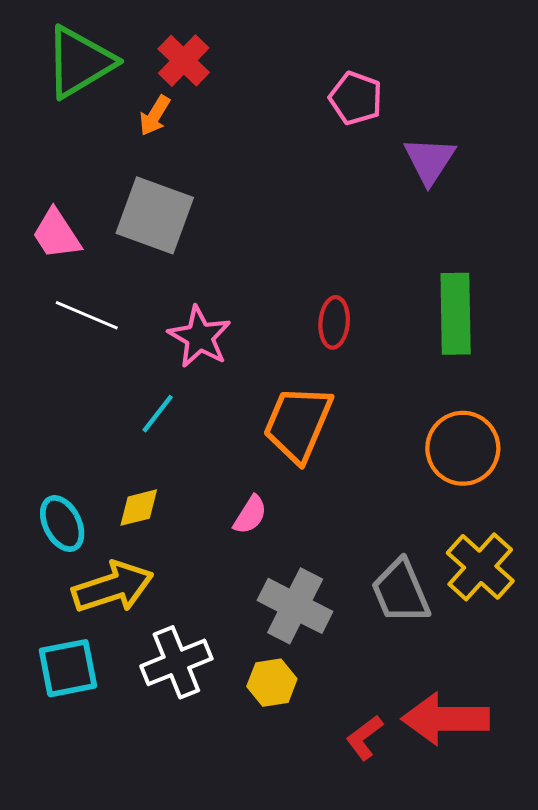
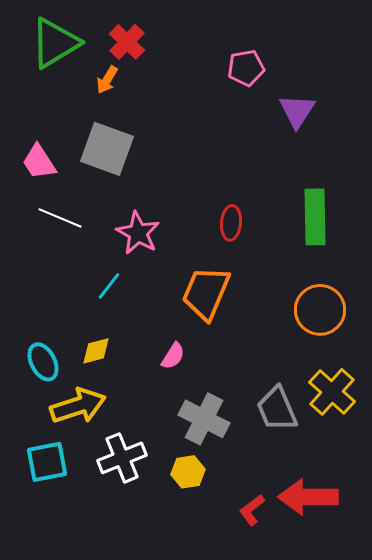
pink pentagon: (356, 98) -> (246, 68), turned -30

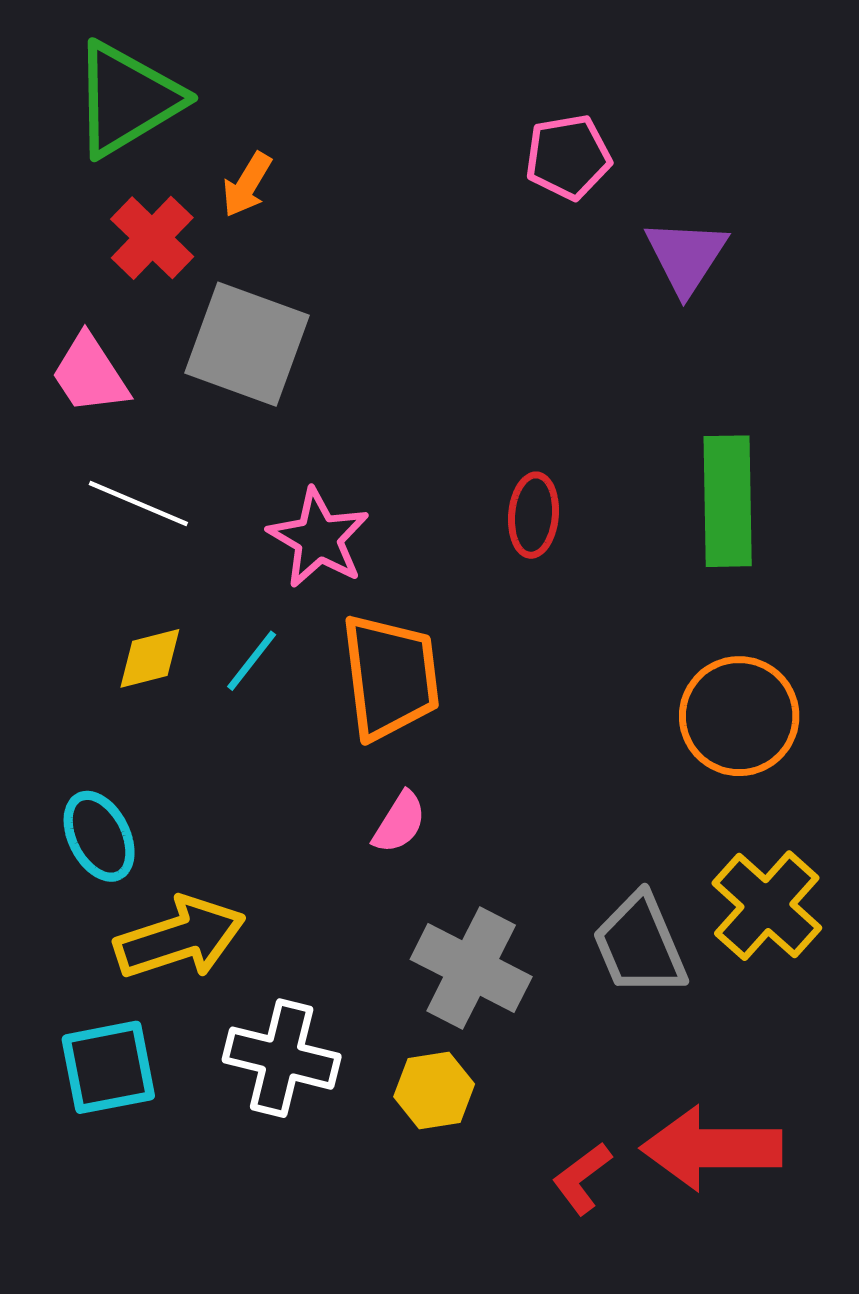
red cross: (127, 42) -> (152, 238), moved
orange trapezoid: (206, 293) -> (390, 677), moved, turned 150
yellow diamond: (96, 351) -> (150, 658), moved
white cross: (122, 458) -> (282, 1058), turned 36

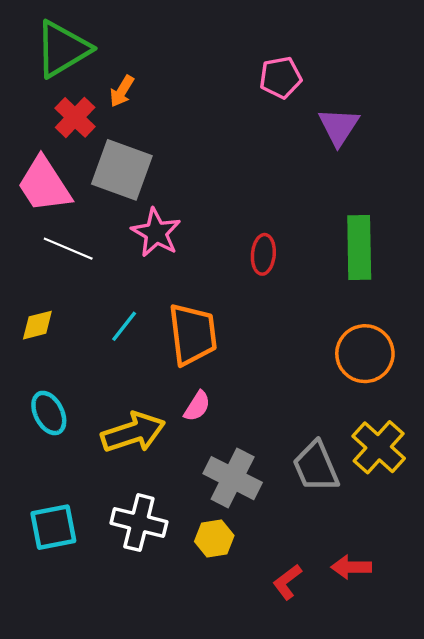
pink trapezoid: (90, 374) -> (44, 185), size x1.4
pink star: (319, 538) -> (156, 233), moved
yellow diamond: (150, 658) -> (37, 325), moved
yellow arrow: (180, 938) -> (133, 432), moved
red arrow: (711, 1148) -> (351, 567), size x0.6

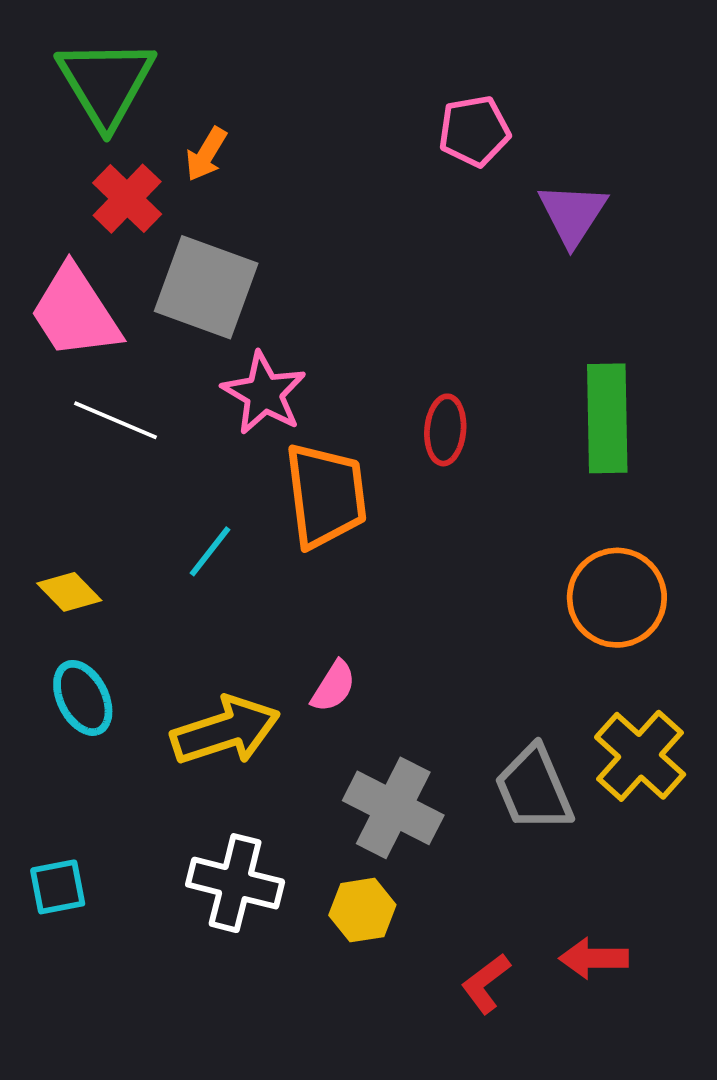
green triangle: (63, 49) -> (106, 83), turned -30
yellow diamond: (37, 325) -> (69, 592), moved, turned 60
orange trapezoid: (193, 334) -> (326, 495), moved
cyan square: (53, 527) -> (58, 887), moved, size x0.7

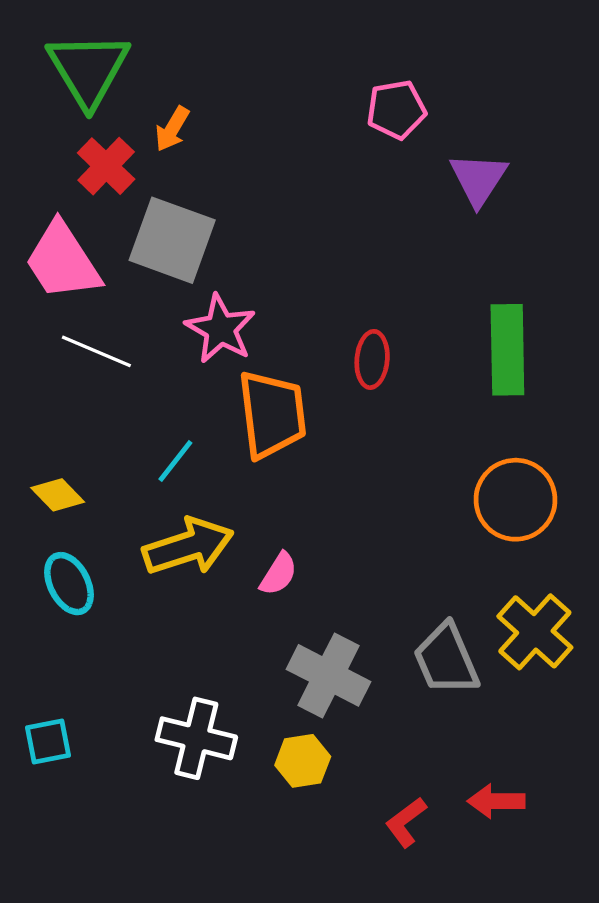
yellow arrow: (225, 731) -> (188, 546), moved

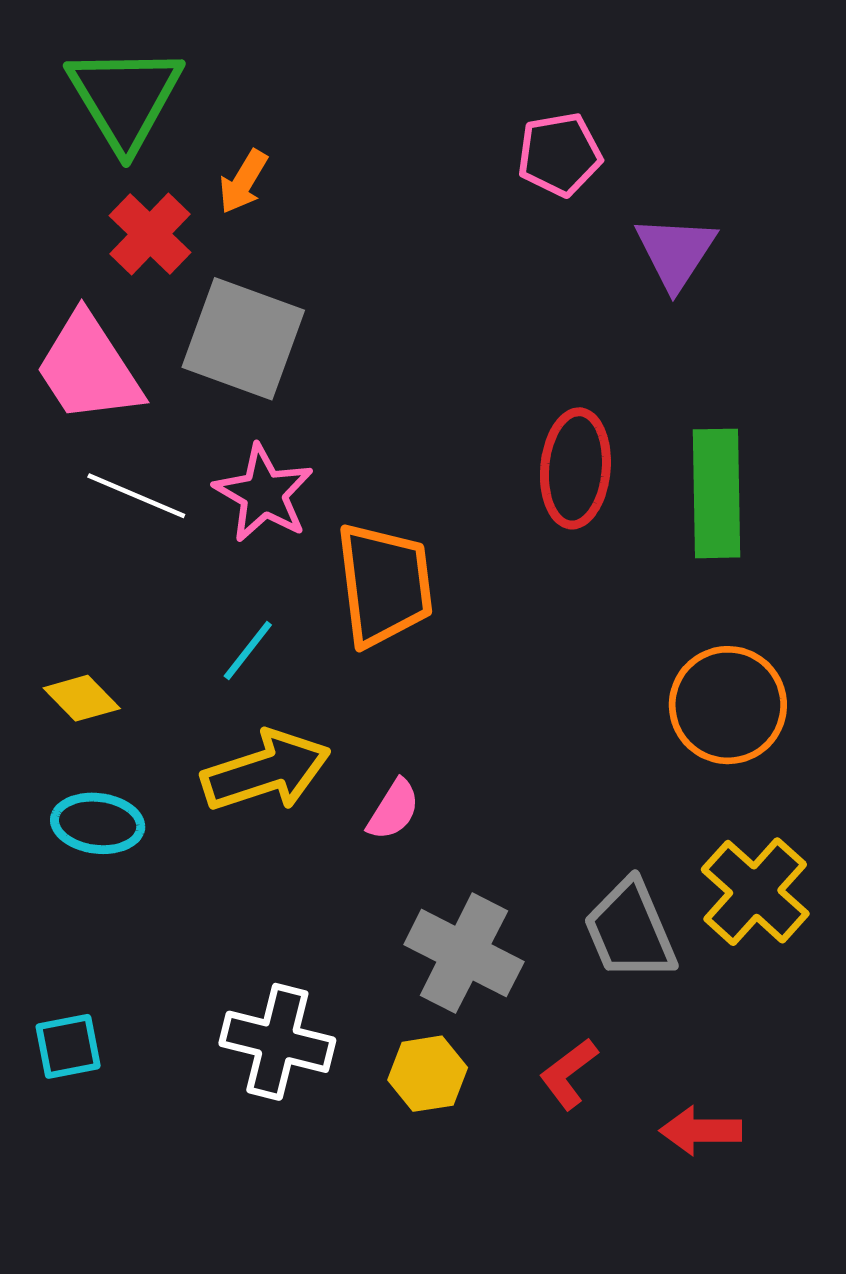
pink star: (221, 329) -> (264, 493), moved
red ellipse: (372, 359) -> (575, 468), moved, size x1.4
cyan ellipse: (69, 584) -> (98, 823), turned -56
red L-shape: (406, 822) -> (569, 1074), moved

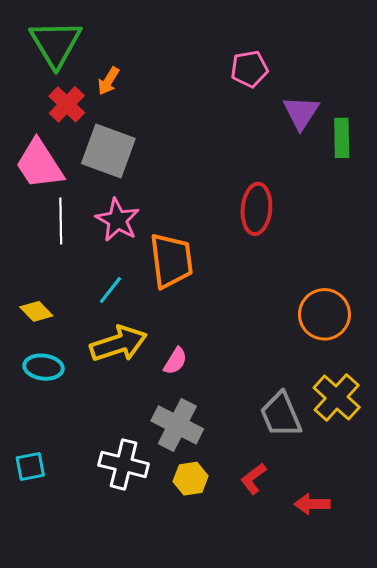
green rectangle: (717, 493) -> (342, 138), moved, size x0.7
white line: (136, 496) -> (61, 221), turned 66
gray cross: (464, 953) -> (177, 425), moved

